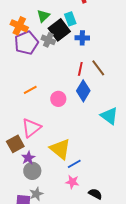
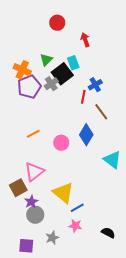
blue cross: (82, 38) -> (95, 85), moved, turned -32
gray cross: (48, 40) -> (51, 84), turned 32
red line: (80, 69) -> (83, 97), moved
gray star: (36, 194) -> (52, 238), moved
black semicircle: (95, 194) -> (108, 233), moved

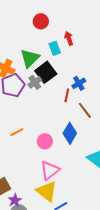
green triangle: (46, 60) -> (30, 58), size x1.5
cyan rectangle: (73, 63) -> (55, 48), moved
pink triangle: (34, 172) -> (50, 170), moved

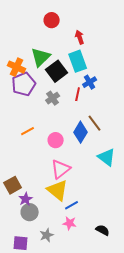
cyan rectangle: (55, 48) -> (78, 61), moved, size x1.5
gray cross: (35, 82) -> (53, 98), moved
brown line: (85, 110) -> (95, 123), moved

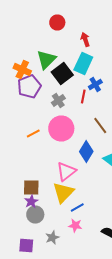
cyan rectangle: (78, 61) -> (83, 64), turned 45
blue diamond: (81, 132) -> (86, 152), moved
pink circle: (56, 140) -> (61, 128), moved, size x1.6
brown square: (13, 185) -> (31, 188), moved, turned 30
yellow triangle: (58, 190) -> (63, 192), turned 35

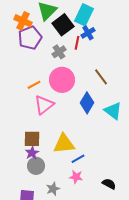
blue cross: (95, 84) -> (88, 33), moved
red line: (83, 96) -> (77, 43), moved
pink triangle: (66, 172) -> (44, 105), moved
yellow triangle: (63, 192) -> (64, 144), turned 40

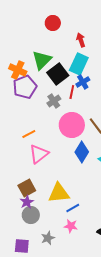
pink circle: (62, 80) -> (72, 125), moved
brown square: (32, 139) -> (27, 188), turned -30

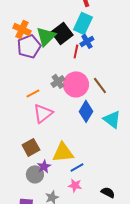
green triangle: (42, 60) -> (46, 36), moved
gray cross: (54, 101) -> (58, 81), moved
purple star: (27, 202) -> (44, 166), moved

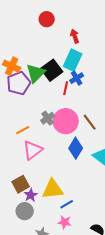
purple star: (44, 166) -> (31, 195), moved

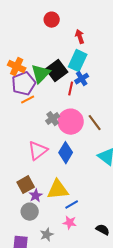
orange line: (23, 130) -> (28, 100), moved
blue diamond: (76, 148) -> (66, 153), moved

